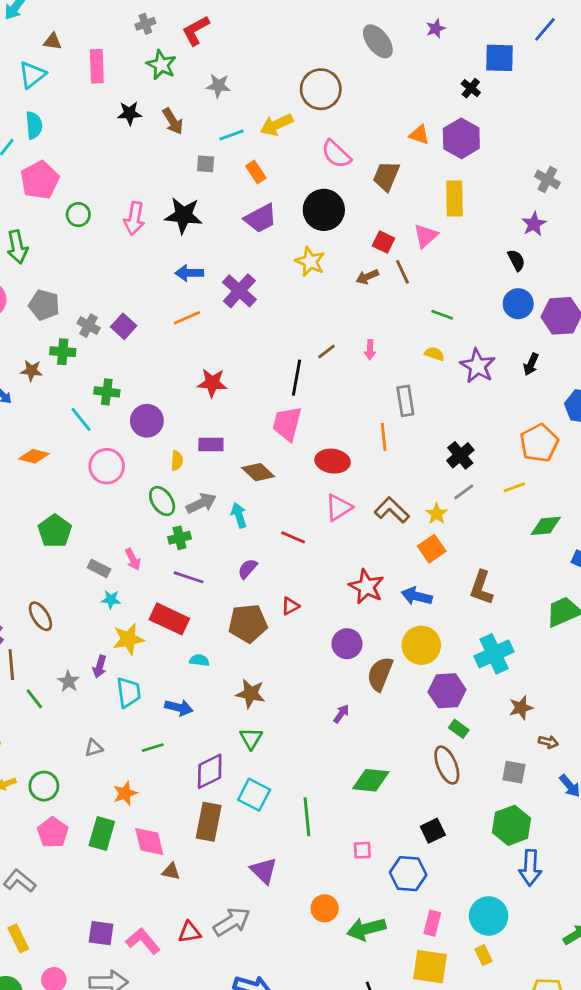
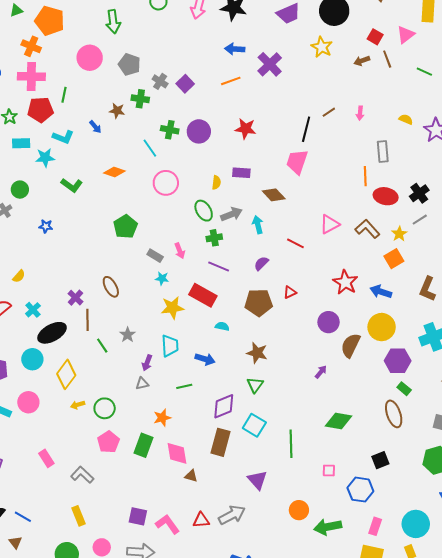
green line: (442, 315) -> (424, 72), moved
purple circle: (147, 421) -> (199, 131), moved
red ellipse: (333, 461) -> (386, 196), moved
purple arrow: (100, 667) -> (147, 363), moved

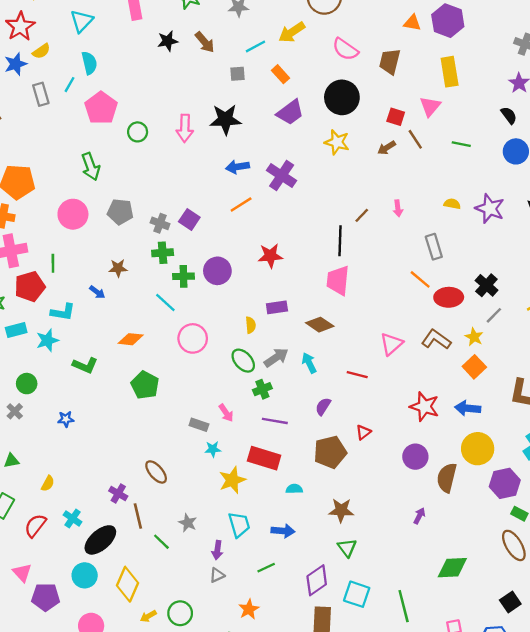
green cross: (140, 99) -> (163, 253), moved
orange line: (365, 176) -> (420, 279), turned -36
green pentagon: (125, 227) -> (145, 385), moved

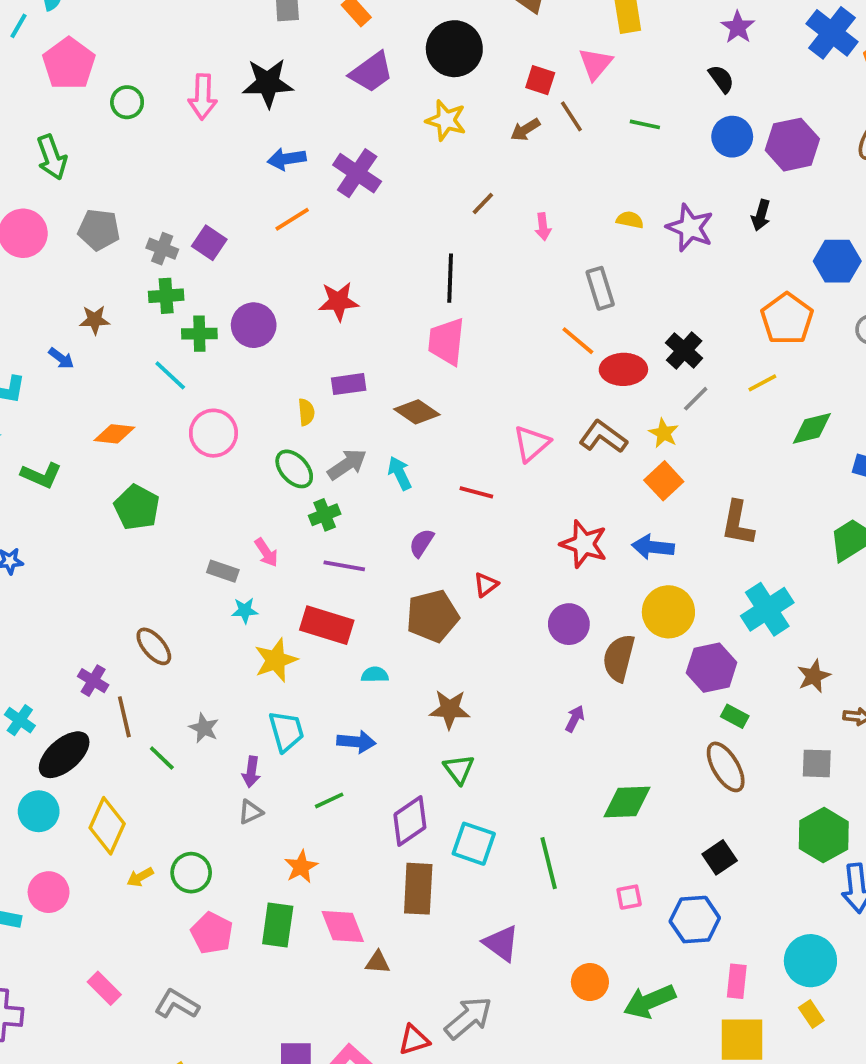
brown line: (362, 215) -> (483, 204), moved

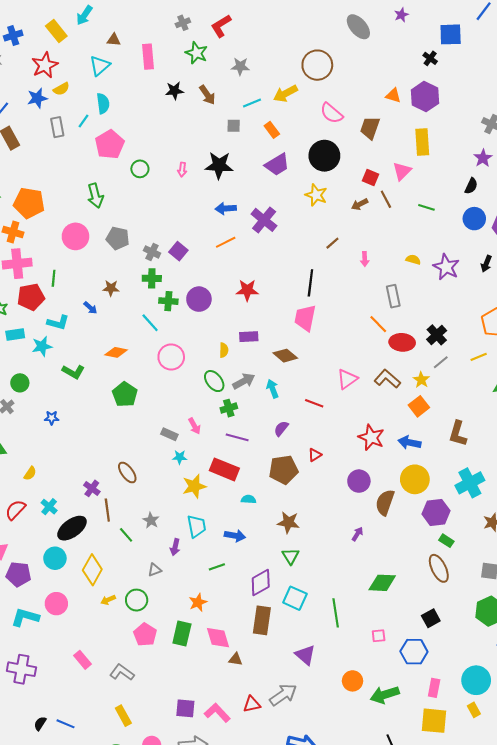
black semicircle: (721, 79) -> (471, 186), turned 56
pink arrow: (203, 97) -> (182, 170), size x0.6
gray triangle: (250, 812) -> (155, 570), moved

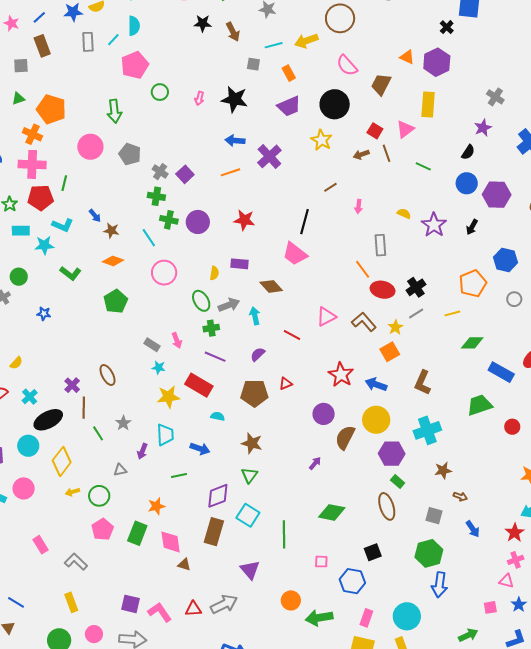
brown star: (111, 288) -> (111, 231), moved
pink trapezoid: (305, 318) -> (295, 254), turned -72

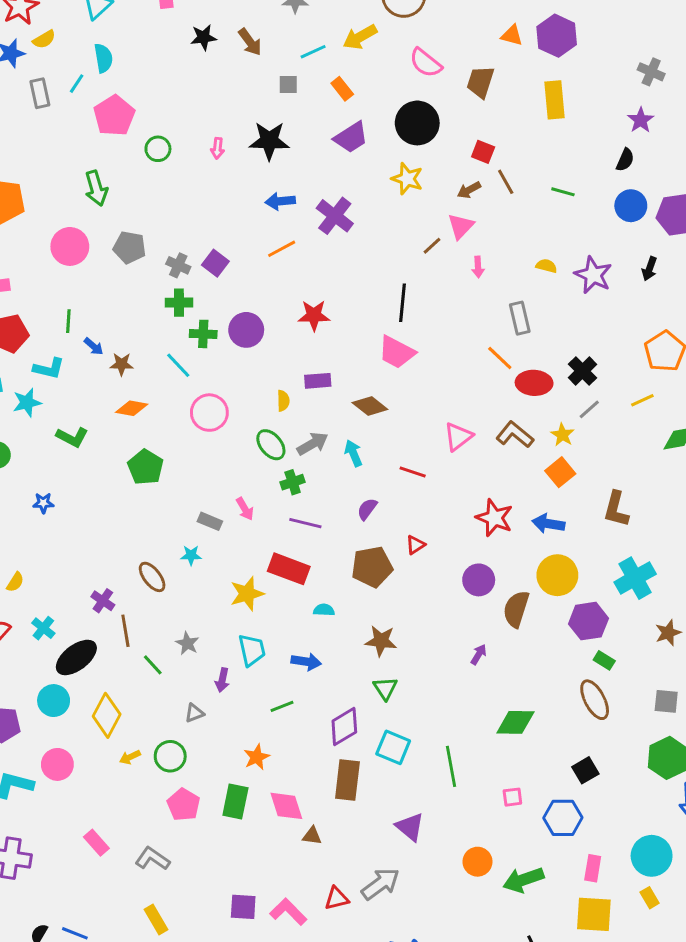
pink triangle: (405, 129) -> (461, 226), moved
green line: (64, 183) -> (68, 321), moved
cyan star: (159, 368) -> (191, 555), moved

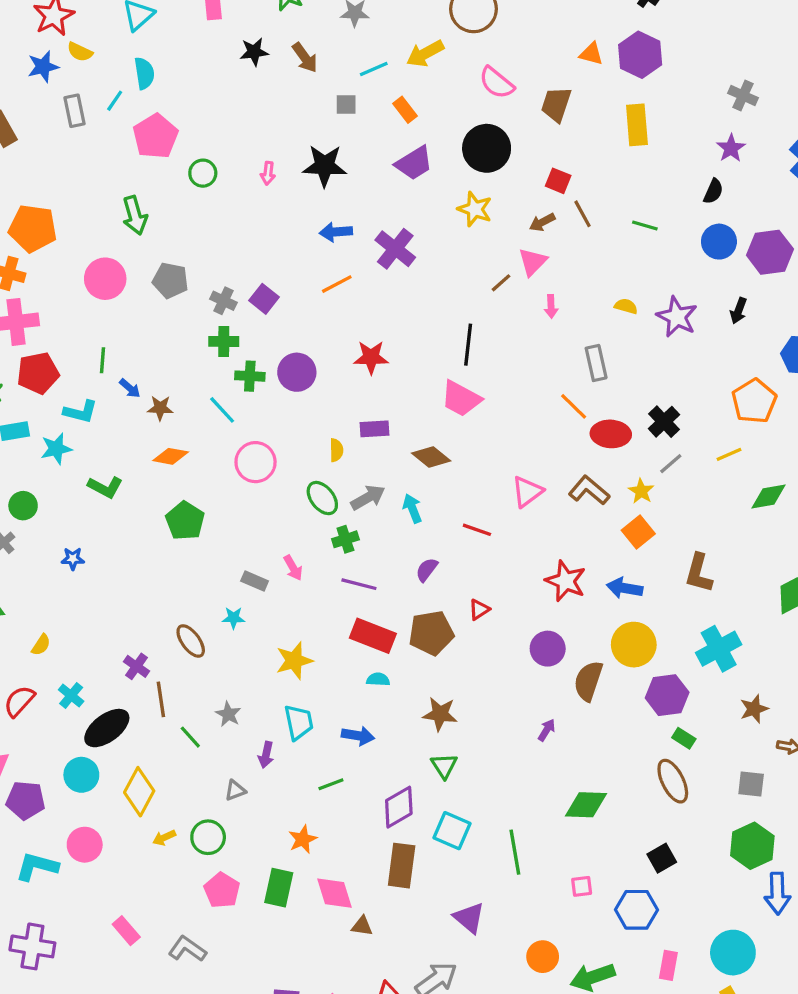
yellow semicircle: (44, 39) -> (80, 52), turned 55
red rectangle: (289, 569) -> (373, 636), moved

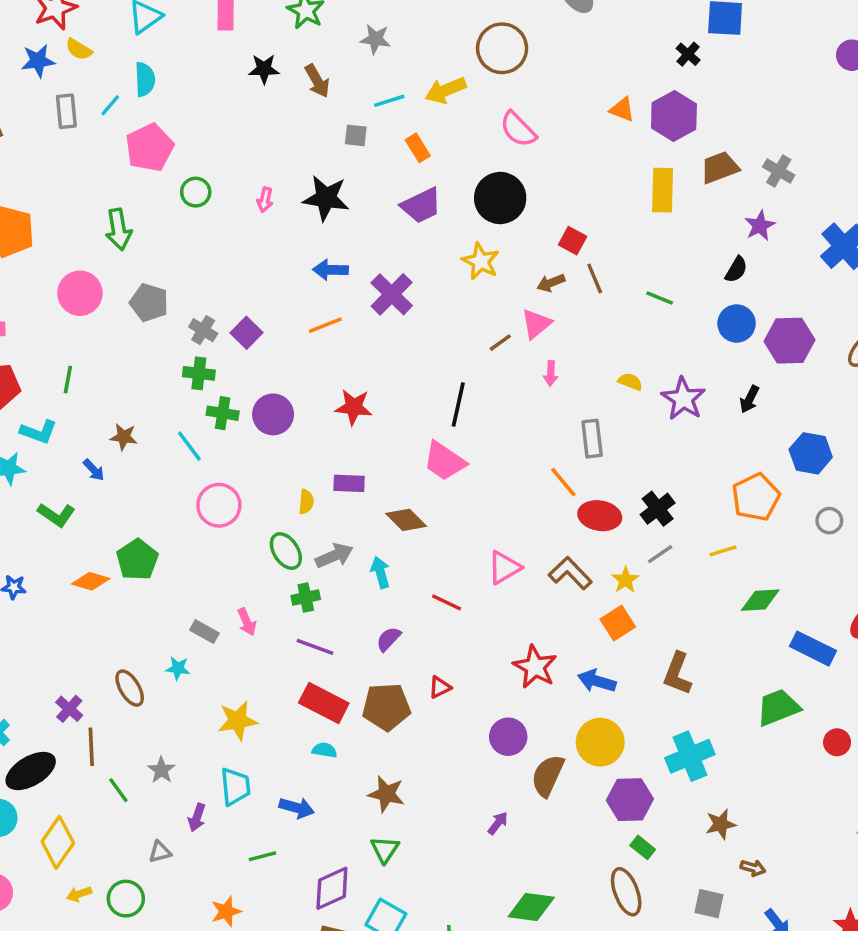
brown trapezoid: (556, 104) -> (720, 167), moved, turned 45
blue arrow: (130, 388) -> (94, 470), moved
orange diamond: (171, 456) -> (91, 581), moved

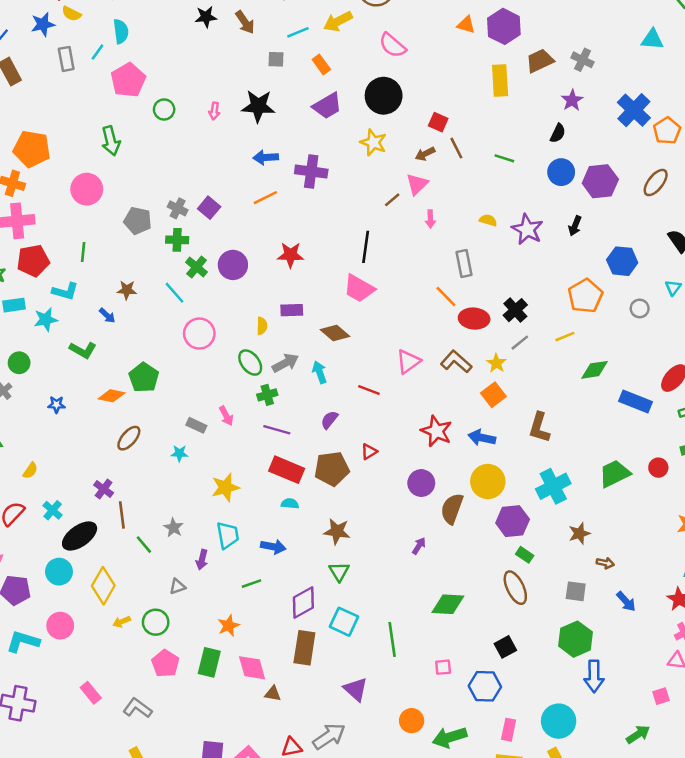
purple cross: (392, 294) -> (311, 171), turned -32
gray pentagon: (149, 303) -> (138, 221), moved
green cross: (223, 413) -> (197, 267), turned 35
brown ellipse: (130, 688) -> (129, 438), moved, turned 76
green trapezoid: (778, 707) -> (614, 474), moved

